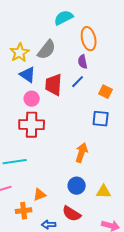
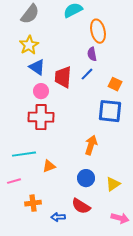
gray semicircle: (47, 50) -> (30, 14), moved
blue square: (101, 119) -> (110, 111), size x1.4
yellow triangle: (104, 192) -> (113, 184), turned -35
orange triangle: (40, 195) -> (49, 166), moved

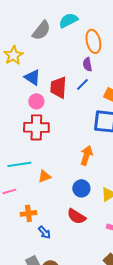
gray semicircle: (30, 14) -> (41, 30), moved
yellow star: (29, 45) -> (13, 55), moved
blue arrow: (58, 217) -> (44, 232), moved, turned -128

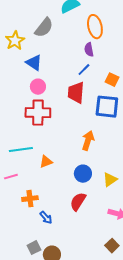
gray semicircle: (41, 30) -> (44, 28), moved
red trapezoid: (58, 87) -> (76, 93), moved
red semicircle: (76, 216) -> (78, 202), turned 90

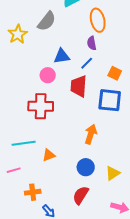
blue triangle: (34, 63) -> (62, 56), moved, turned -42
pink circle: (38, 87) -> (48, 75), moved

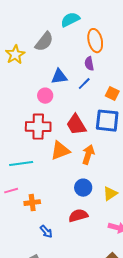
red trapezoid: (79, 86) -> (76, 125), moved, turned -35
orange triangle: (49, 155) -> (60, 151), moved, size x1.5
orange cross: (33, 192) -> (32, 203), moved
red semicircle: (81, 195) -> (78, 216), turned 42

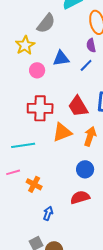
yellow star: (15, 55) -> (25, 45), moved
pink circle: (45, 96) -> (37, 70), moved
orange cross: (32, 203) -> (34, 184), turned 35
blue arrow: (46, 232) -> (48, 213), turned -120

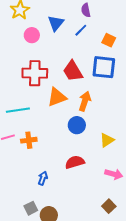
blue triangle: (61, 58) -> (56, 23), turned -42
blue circle: (85, 169) -> (77, 125), moved
orange cross: (34, 184) -> (29, 140), moved, turned -35

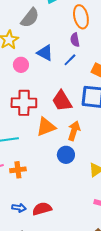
blue triangle: (56, 23) -> (45, 53), turned -42
red semicircle: (75, 162) -> (42, 209), moved
blue arrow: (43, 178) -> (19, 208), moved, turned 80

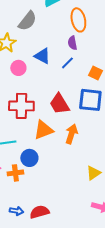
blue circle: (66, 155) -> (29, 158), moved

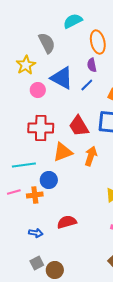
gray semicircle: (27, 21) -> (47, 43), turned -65
blue triangle: (42, 56) -> (62, 78), size x1.4
red semicircle: (39, 212) -> (67, 222), moved

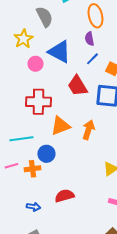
blue line: (87, 85) -> (92, 59), moved
red trapezoid: (79, 126) -> (77, 86), moved

